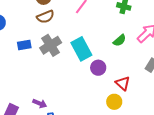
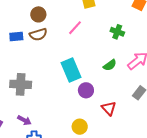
blue rectangle: (24, 45) -> (16, 37), moved
gray cross: (51, 45) -> (21, 84), moved, turned 30
yellow circle: (114, 102) -> (80, 127), moved

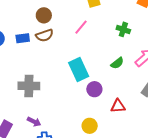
red triangle: (109, 108) -> (118, 106), turned -49

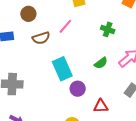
brown semicircle: (45, 35) -> (41, 38), moved

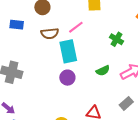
cyan rectangle: (62, 69) -> (68, 51), moved
purple circle: (78, 89) -> (67, 78), moved

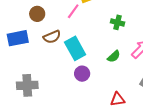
blue rectangle: (17, 25) -> (18, 38), size x1.5
pink line: (76, 27) -> (73, 11), moved

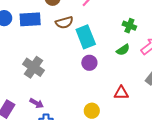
green cross: (118, 22) -> (129, 26), moved
gray cross: (27, 85) -> (34, 67), turned 30

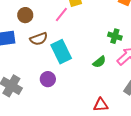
green cross: (129, 26) -> (115, 36), moved
purple circle: (89, 63) -> (48, 79), moved

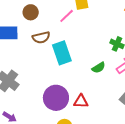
purple circle: (48, 79) -> (56, 98), moved, size x1.6
red triangle: (101, 105) -> (81, 101), moved

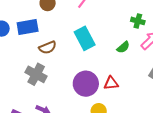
brown semicircle: (41, 37) -> (48, 47), moved

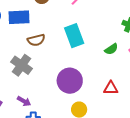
red triangle: (111, 83) -> (111, 88), moved

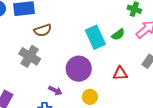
cyan rectangle: (74, 36) -> (95, 37), moved
purple arrow: (24, 101) -> (55, 90), moved

